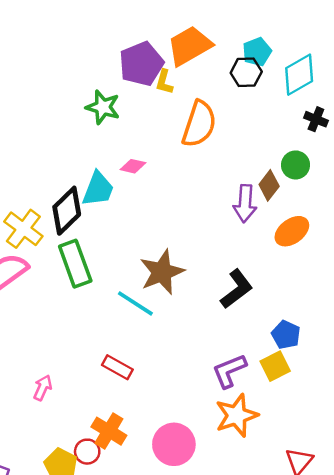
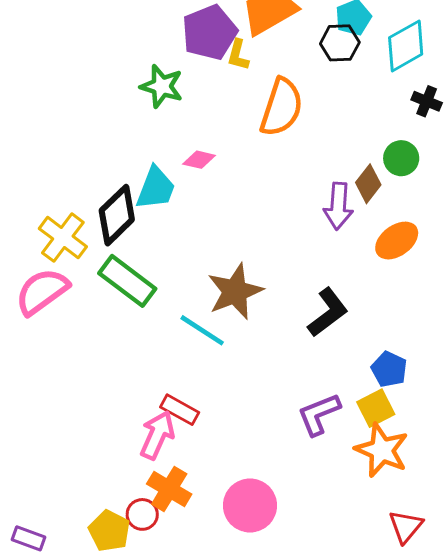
green rectangle: (75, 264) -> (127, 281), turned -33
pink arrow: (43, 388) -> (157, 435), moved, size x1.5
orange star: (237, 415) -> (382, 450), moved, turned -30

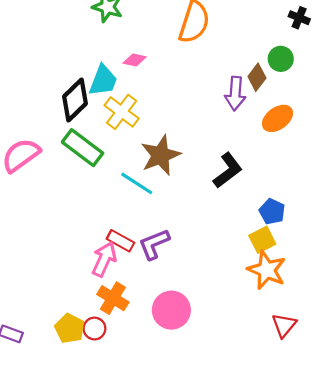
yellow cross: (63, 238) -> (122, 112), moved
purple L-shape: (319, 414) -> (154, 244), moved
red circle: (142, 514) -> (94, 329), moved

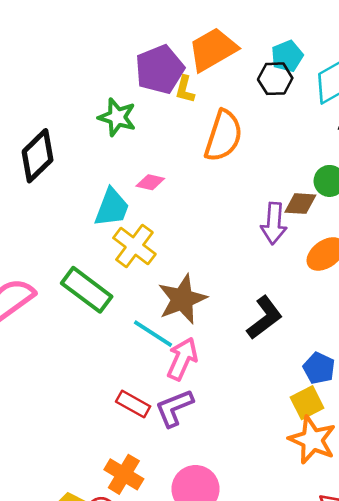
brown diamond: (257, 77) -> (300, 204), turned 56
black diamond: (75, 100) -> (38, 156), moved
pink arrow: (104, 259) -> (182, 359), moved

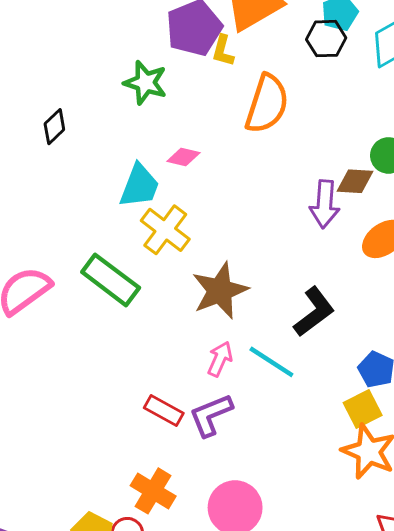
black diamond: (38, 156) -> (54, 127), size x0.6
cyan line: (153, 334) -> (271, 362), moved
pink arrow: (182, 359) -> (220, 359), size x0.7

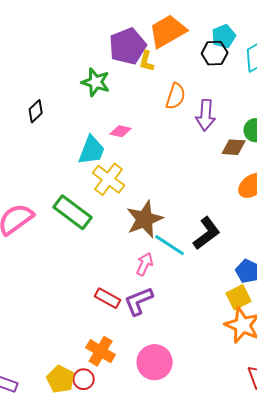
orange semicircle: (267, 104) -> (176, 96), size x0.7
purple arrow: (325, 204) -> (206, 115), moved
cyan line: (271, 362) -> (170, 245), moved

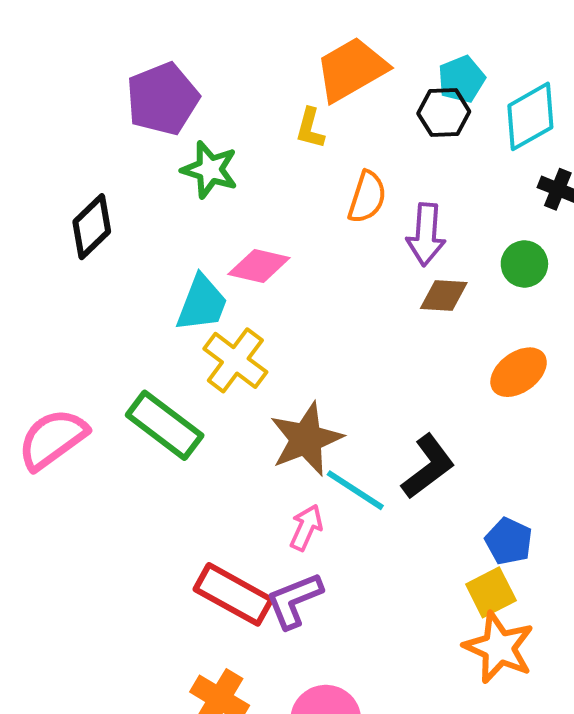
purple pentagon: (128, 46) -> (163, 99), moved
black diamond: (36, 111) -> (92, 227), size x1.4
pink diamond: (121, 131) -> (259, 266), size x1.4
brown diamond: (234, 147) -> (444, 295), moved
red rectangle: (108, 298) -> (233, 594), size x1.5

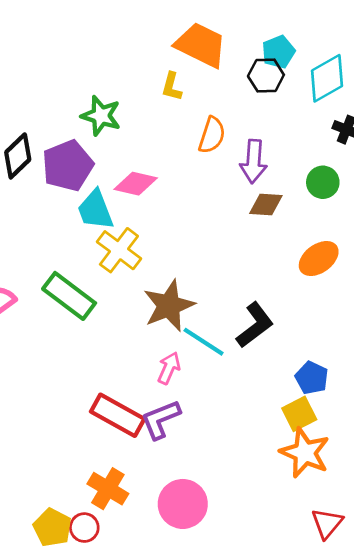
orange trapezoid: (351, 69) -> (201, 45), turned 56
purple pentagon: (163, 99) -> (68, 166), moved
cyan trapezoid: (202, 303) -> (95, 210), turned 138

